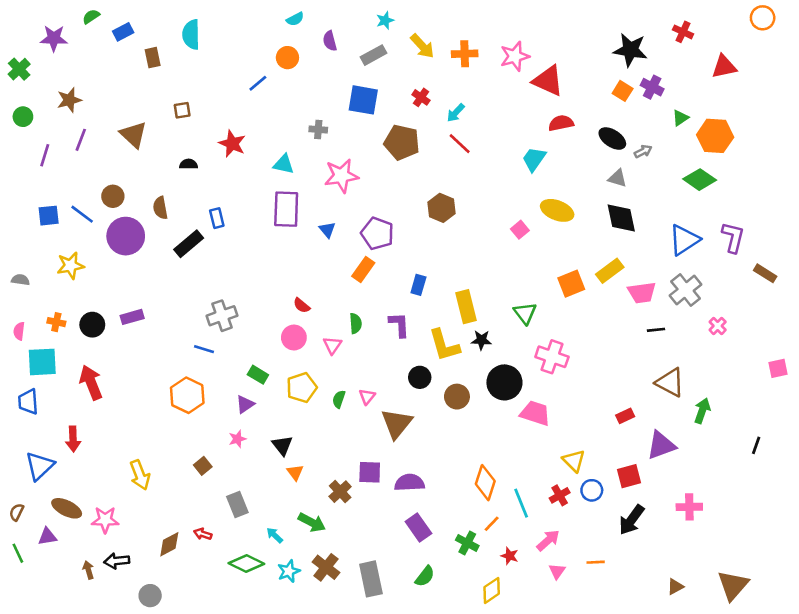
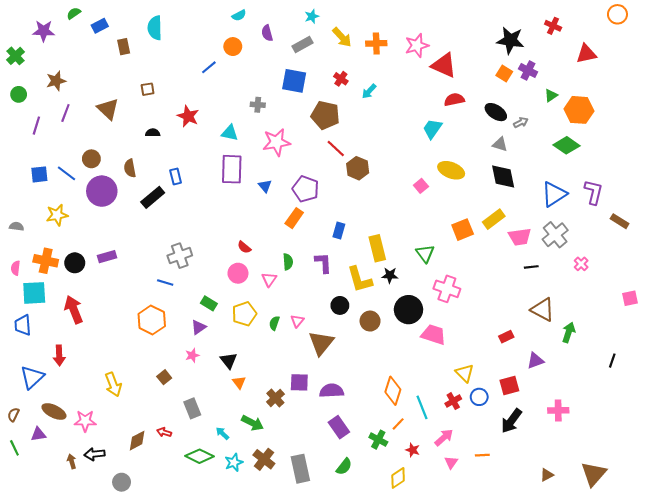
red line: (460, 144) -> (336, 148), moved
orange cross: (56, 322) -> (46, 261), size x1.6
purple triangle: (661, 445) -> (535, 361), size x0.7

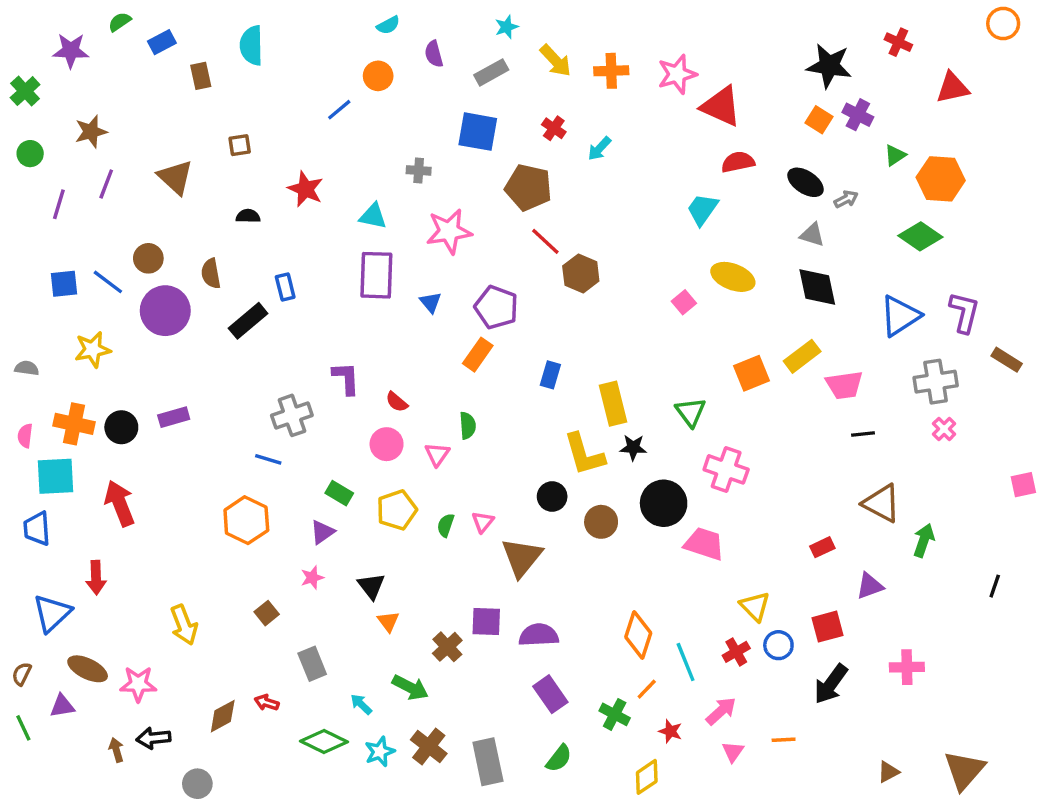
gray cross: (555, 235) -> (936, 382), moved, turned 30
purple L-shape: (323, 263) -> (346, 378), moved

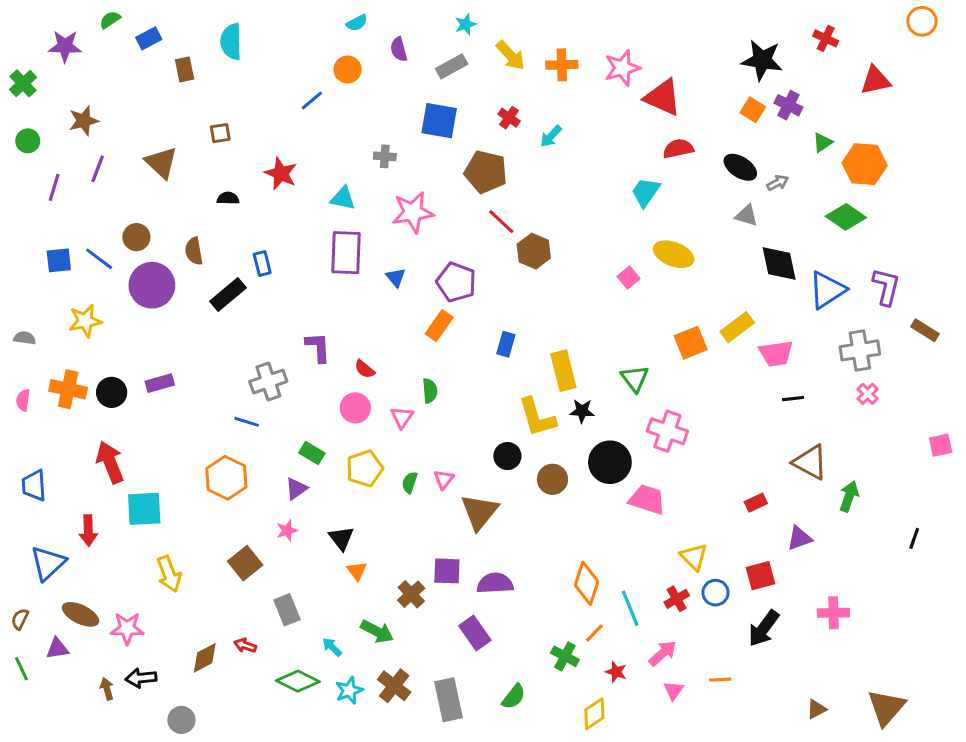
black diamond: (817, 287) -> (779, 264), moved
cyan square: (55, 476) -> (144, 509), moved
brown square: (267, 613) -> (245, 563), size x1.5
purple rectangle: (550, 694) -> (475, 633), moved

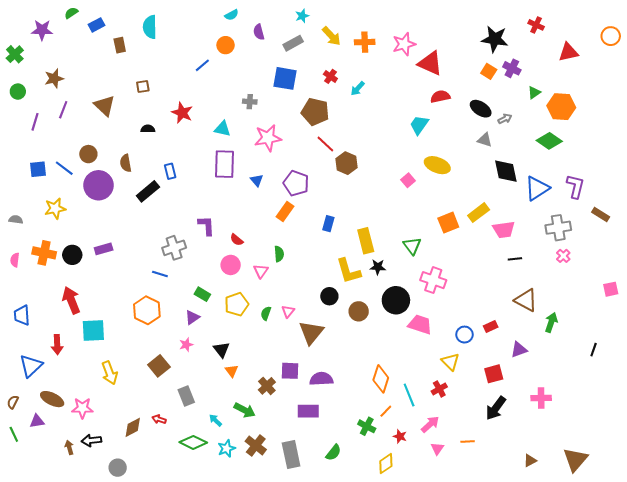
orange circle: (922, 21) -> (611, 36), moved
blue circle: (715, 593) -> (464, 335), moved
purple rectangle: (475, 633) -> (308, 411), turned -55

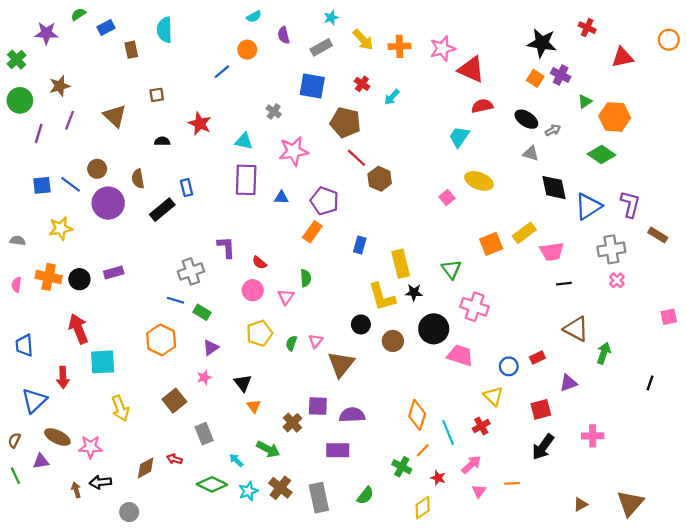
green circle: (18, 92) -> (20, 100), size x1.5
gray cross: (250, 102) -> (274, 111), turned 32
blue triangle: (257, 180) -> (281, 198), turned -48
green rectangle: (202, 294) -> (202, 312), moved

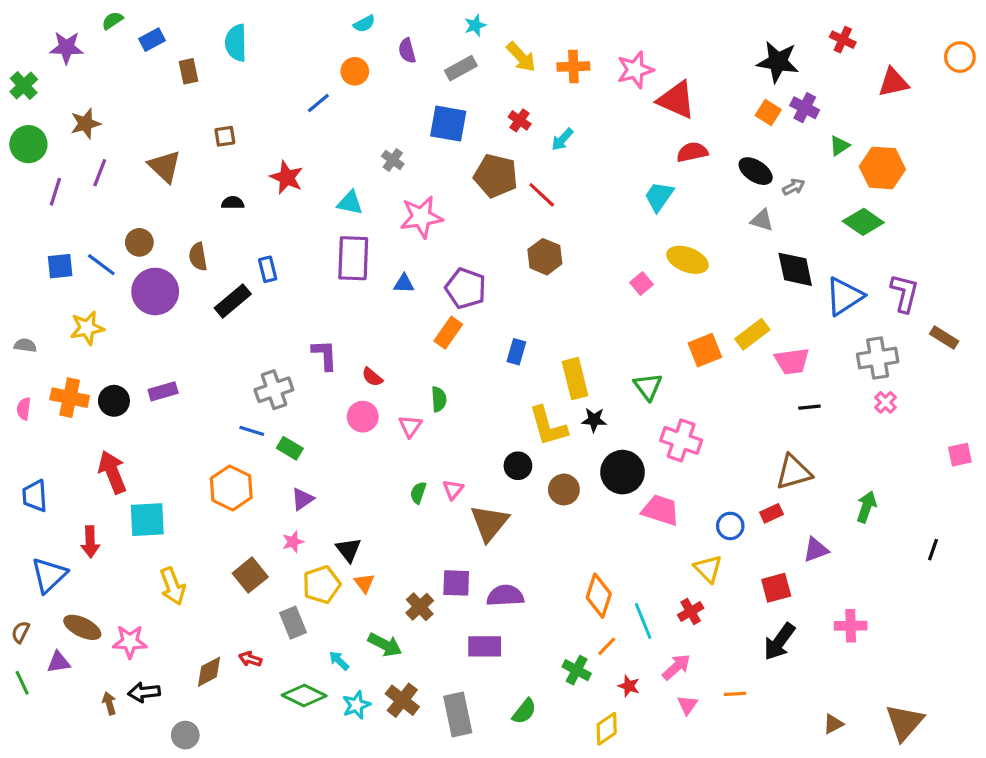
red line: (356, 158) -> (542, 195), moved
brown triangle: (576, 329) -> (794, 472), moved, turned -44
yellow pentagon: (259, 333) -> (322, 585), moved

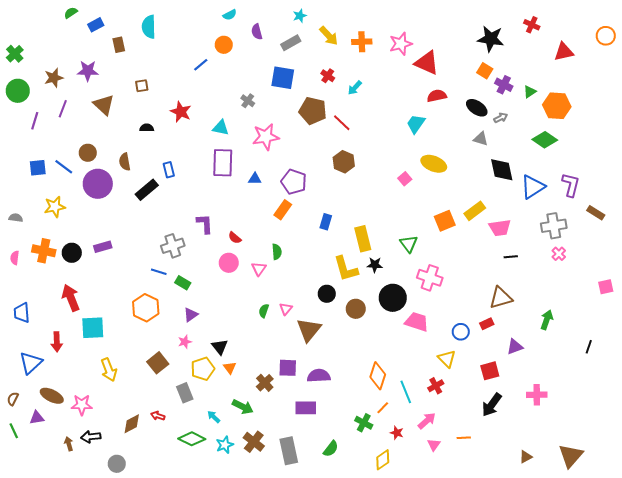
purple star: (66, 48) -> (88, 71), moved
purple cross: (805, 108) -> (504, 85), moved

